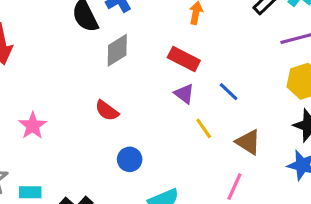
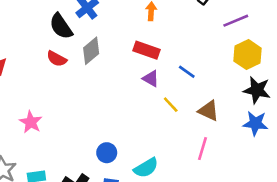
red semicircle: (107, 111) -> (57, 59), moved
blue circle: (130, 159) -> (107, 153), moved

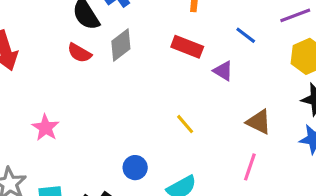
blue line: (187, 72) -> (246, 35), moved
purple triangle: (151, 79) -> (223, 71), moved
yellow line: (171, 105) -> (185, 124), moved

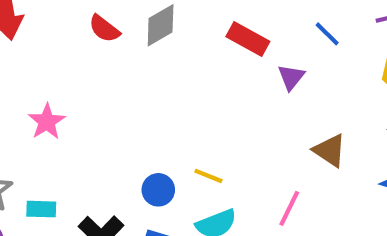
purple triangle: (223, 71) -> (291, 77), turned 30
yellow line: (185, 124) -> (208, 176), moved, turned -35
pink line: (250, 167) -> (289, 208), moved

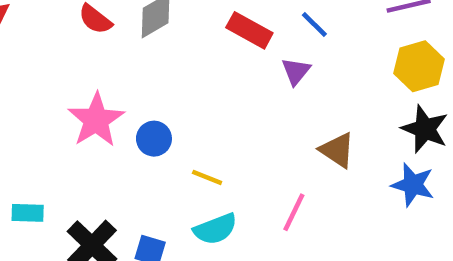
blue line: (327, 34) -> (314, 25), moved
pink star: (47, 122) -> (96, 120), moved, size x1.4
blue circle: (158, 190) -> (154, 139), moved

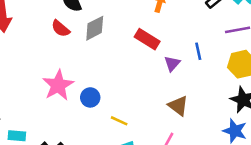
blue line: (314, 25) -> (198, 51), moved, turned 30
brown triangle: (337, 150) -> (178, 106), moved

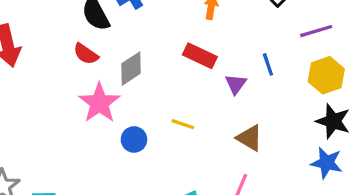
gray diamond: (95, 28) -> (131, 69), moved
pink star: (58, 85) -> (99, 103), moved
yellow line: (119, 121) -> (183, 124), moved

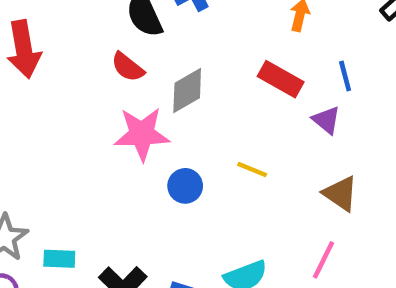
blue line: (268, 64) -> (345, 76), moved
purple triangle: (236, 84) -> (326, 120), turned -30
pink star: (99, 103) -> (142, 134), turned 30

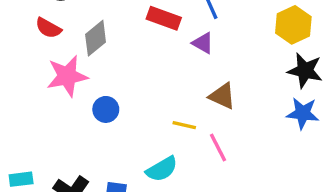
yellow line: (252, 170) -> (184, 125), moved
pink line: (323, 260) -> (218, 147), turned -44

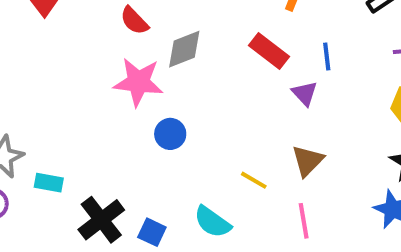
brown triangle: (222, 96) -> (308, 161), turned 32
pink line: (218, 147) -> (304, 221), moved
cyan semicircle: (162, 169) -> (212, 222), turned 48

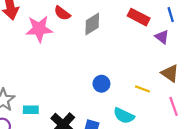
pink star: (138, 82) -> (39, 29), moved
blue circle: (170, 134) -> (101, 84), moved
brown triangle: (308, 161) -> (170, 73), turned -30

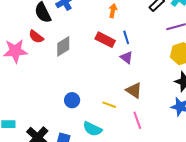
blue line: (171, 15) -> (126, 37), moved

